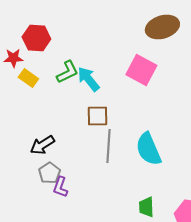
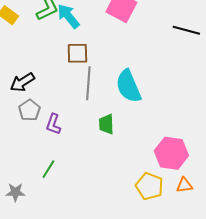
purple L-shape: (60, 187) -> (53, 124), moved
green trapezoid: (146, 207) -> (106, 124), moved

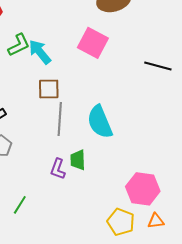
purple L-shape: (53, 124) -> (58, 169), moved

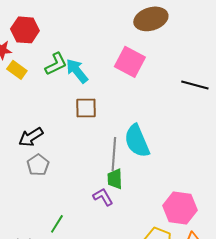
gray line: (60, 119) -> (114, 154), moved
purple L-shape: (58, 169) -> (103, 197), moved, turned 130

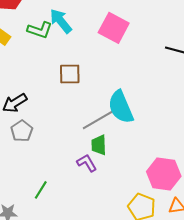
green L-shape: (56, 64) -> (40, 30), turned 45
cyan arrow: (77, 71) -> (61, 21), moved
gray line: (114, 154) -> (98, 120), turned 56

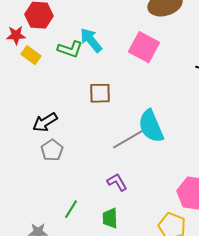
green trapezoid: (99, 145) -> (110, 218), moved

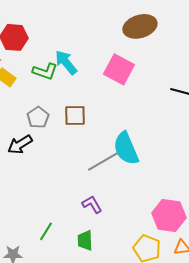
gray pentagon: (52, 150) -> (38, 117), moved

